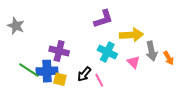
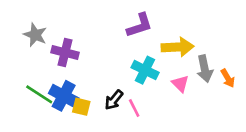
gray star: (16, 26) -> (35, 35), moved
purple cross: (59, 51) -> (65, 52), moved
blue cross: (47, 71) -> (64, 96), turned 30

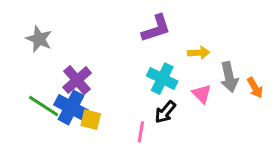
yellow arrow: (178, 47) -> (199, 53), size x0.6
purple cross: (65, 52) -> (77, 80), moved, turned 35
black arrow: (114, 100) -> (165, 112), moved
pink line: (134, 108) -> (141, 132), moved, turned 36

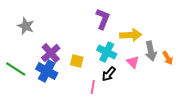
purple L-shape: (156, 28) -> (103, 19), turned -50
yellow arrow: (199, 53) -> (131, 35), size x1.5
green line: (44, 106) -> (16, 69), moved
yellow square: (91, 120) -> (77, 61), moved

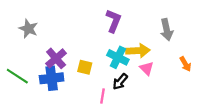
yellow arrow: (131, 35) -> (138, 51), moved
gray arrow: (151, 51) -> (167, 30), moved
blue cross: (47, 71) -> (52, 78), turned -35

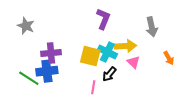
purple cross: (56, 58) -> (51, 53), turned 36
yellow square: (85, 67) -> (90, 56), moved, size x1.5
green line: (17, 76) -> (29, 78), moved

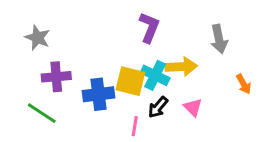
purple cross: (51, 53) -> (56, 77), moved
pink triangle: (134, 62) -> (193, 107), moved
blue cross: (47, 71) -> (98, 94), moved

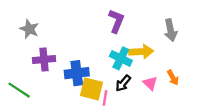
yellow square: (130, 81) -> (91, 89), moved
orange arrow: (244, 84) -> (173, 78), moved
green line: (42, 113) -> (19, 90), moved

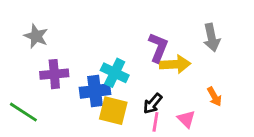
purple L-shape: (116, 21) -> (158, 47), moved
cyan cross: (121, 58) -> (115, 73), moved
pink triangle: (150, 83) -> (186, 119), moved
pink line: (105, 98) -> (155, 122), moved

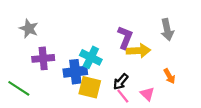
pink line: (155, 122) -> (123, 96), turned -48

